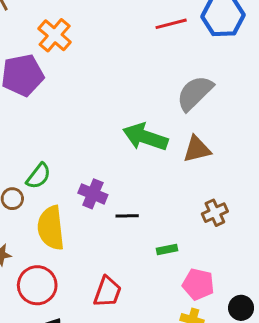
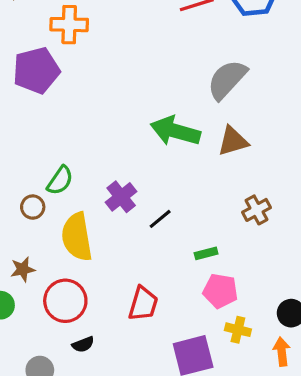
orange cross: (55, 35) -> (69, 25), turned -36
purple cross: (93, 194) -> (121, 197), turned 32
black line: (127, 216) -> (160, 219), turned -35
pink pentagon: (198, 284) -> (220, 291), moved

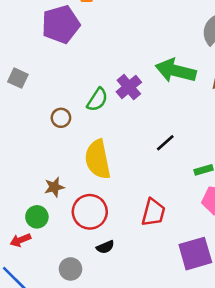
green semicircle: (60, 180) -> (97, 100), moved
purple cross: (121, 197) -> (129, 87), moved
brown circle: (33, 207) -> (61, 118), moved

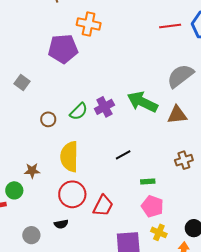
red circle: (90, 212) -> (72, 194), moved

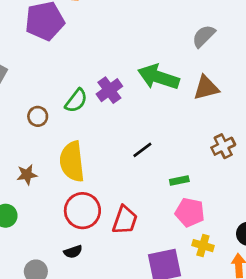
gray semicircle: (180, 76) -> (204, 36), size x0.7
brown star: (32, 171) -> (27, 175), moved

